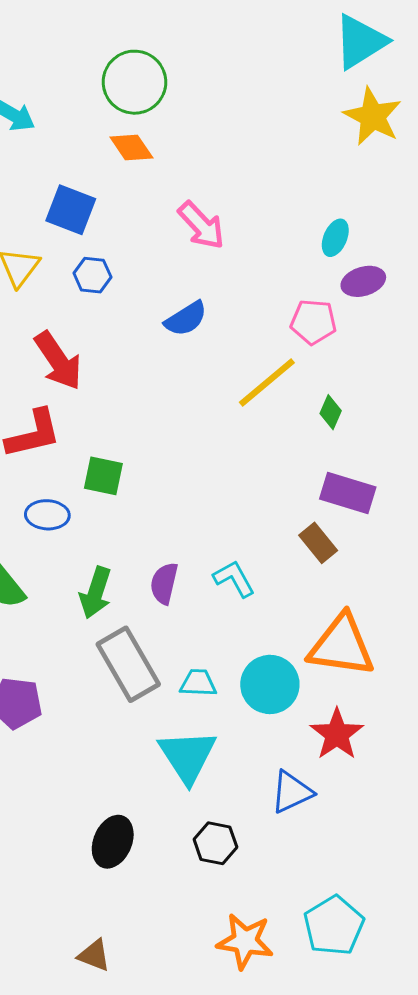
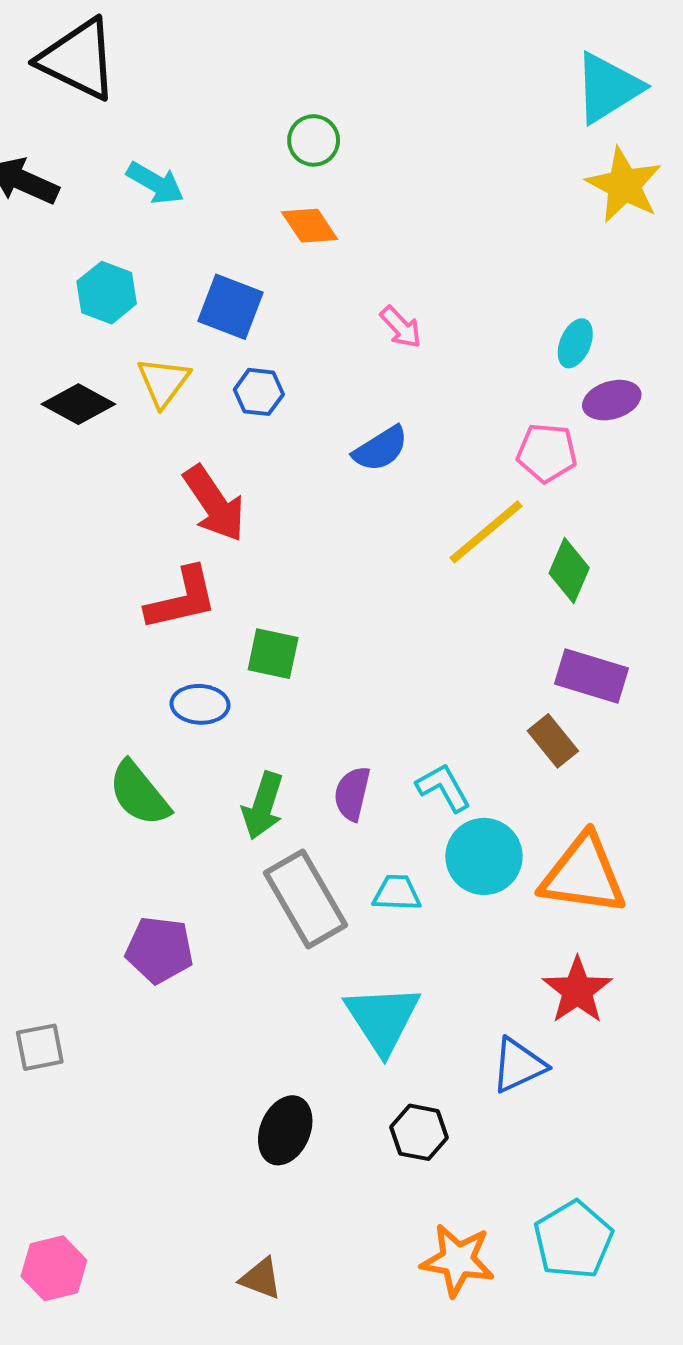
green circle: (134, 82) -> (314, 140), size x0.6
pink arrow: (201, 225) -> (401, 327), size x0.7
green diamond: (331, 412) -> (569, 570), size x1.4
cyan trapezoid: (198, 683) -> (397, 893), moved
cyan circle: (270, 684) -> (484, 856), moved

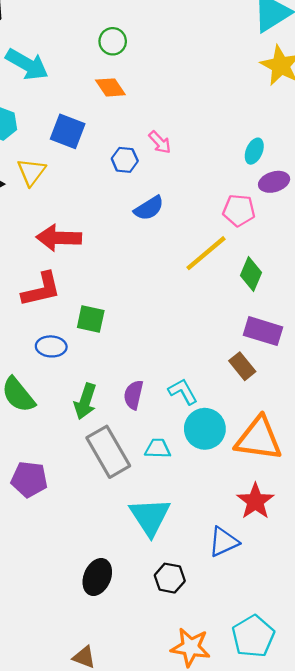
cyan arrow: (155, 183) -> (27, 64), size x1.4
blue hexagon: (259, 392) -> (125, 160), moved
red arrow: (214, 504) -> (59, 238), turned 126

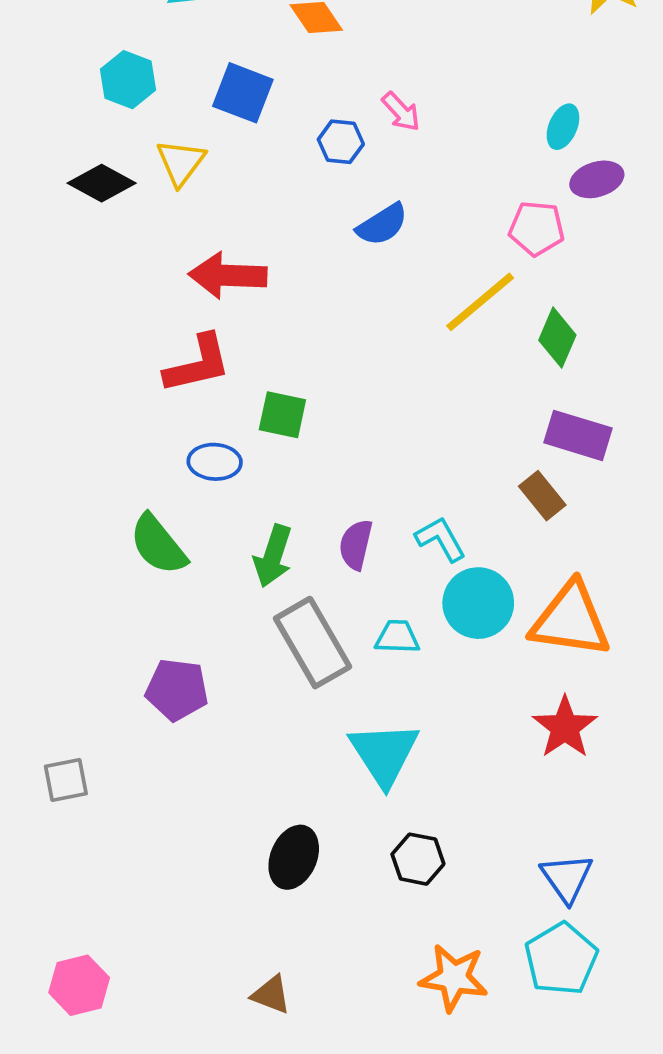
blue triangle: (224, 542) -> (567, 878), moved, turned -40

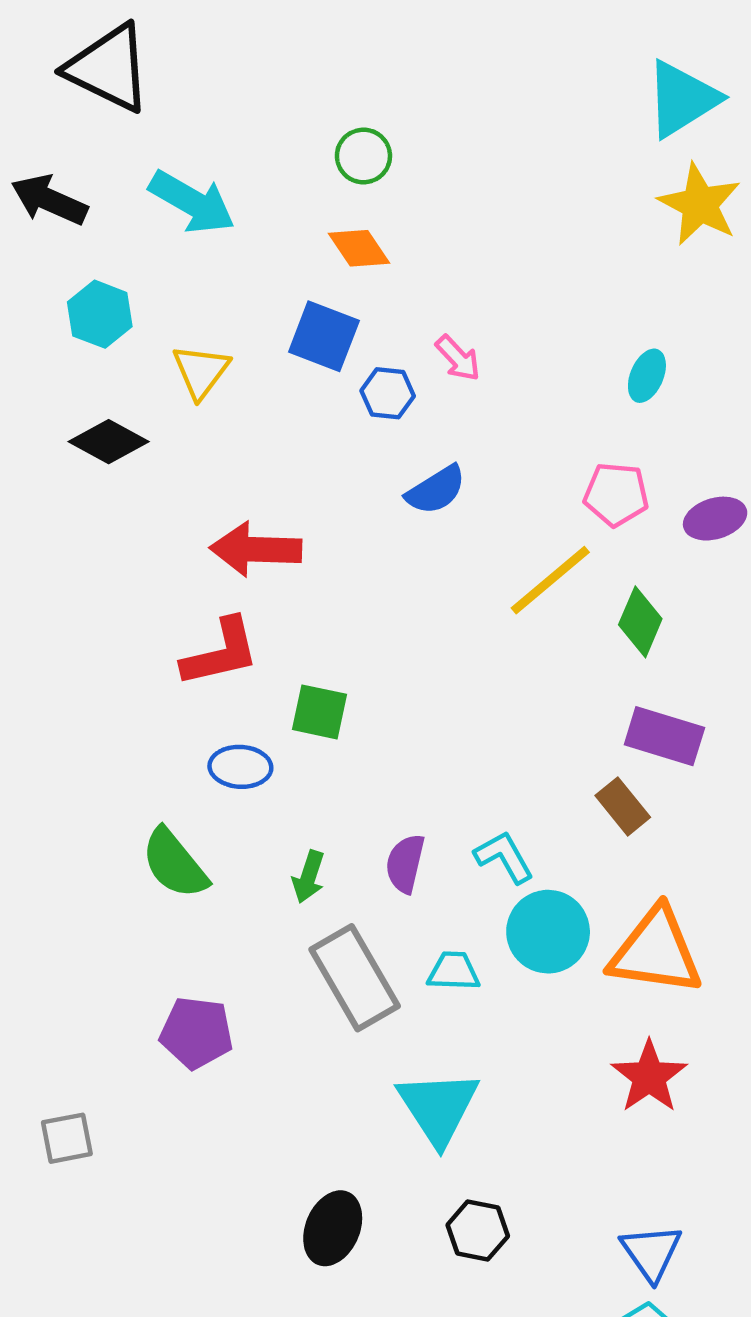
cyan hexagon: (128, 80) -> (100, 314), moved
blue square: (243, 93) -> (324, 336), moved
yellow triangle: (181, 162) -> (201, 371), moved
purple ellipse: (597, 179) -> (715, 519), moved
green arrow: (273, 556) -> (309, 877), size x0.7

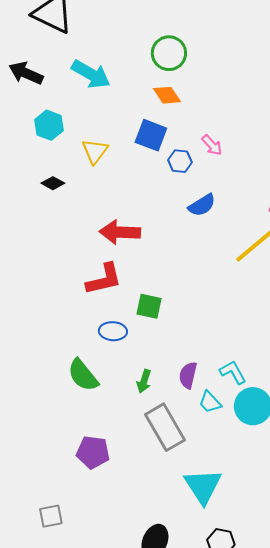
green circle: (363, 156) -> (169, 53), size x1.4
black diamond: (109, 442) -> (53, 183), size x0.7
cyan trapezoid: (454, 971) -> (210, 402), moved, turned -135
gray square: (67, 1138) -> (51, 516), moved

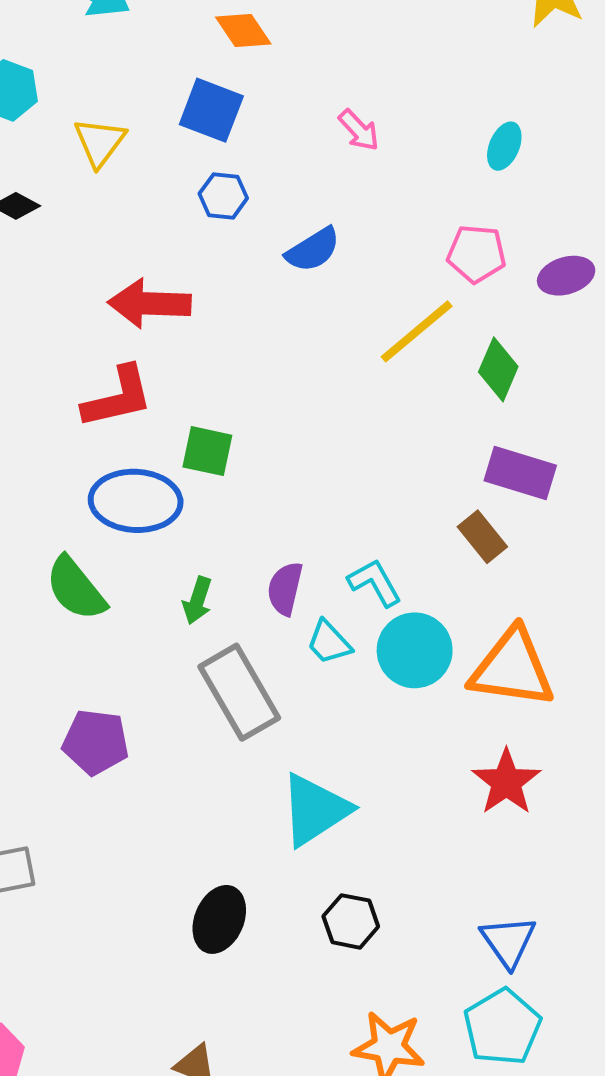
pink arrow: (212, 145) -> (359, 130), moved
blue hexagon: (180, 161) -> (223, 196), moved
blue ellipse: (113, 331) -> (136, 501), size x1.6
cyan triangle: (203, 486) -> (315, 810), turned 30

